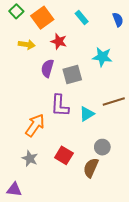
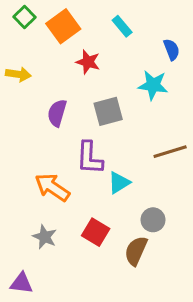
blue semicircle: (118, 20) -> (172, 50), moved
yellow arrow: (27, 44) -> (18, 74), moved
purple semicircle: (47, 68) -> (57, 113), moved
cyan triangle: (87, 114) -> (119, 183), moved
orange arrow: (35, 125) -> (52, 187), turned -90

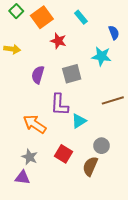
purple triangle: (21, 283) -> (22, 178), moved

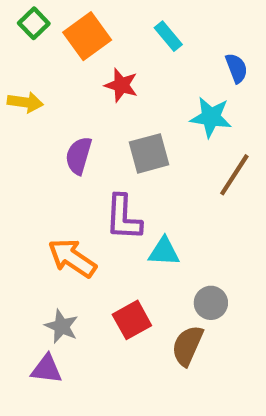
brown line: (113, 100) -> (234, 175), moved, turned -40
cyan triangle: (79, 121) -> (164, 252), turned 35
red square: (63, 154) -> (132, 320), turned 30

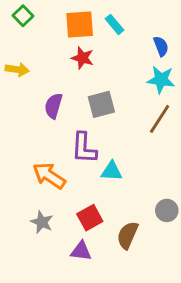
orange square: (87, 36) -> (80, 24), moved, turned 32
cyan star: (211, 117) -> (161, 80), moved
gray circle: (211, 303) -> (167, 210), moved
purple triangle: (47, 369) -> (81, 251), moved

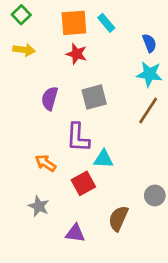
yellow arrow: (17, 70) -> (24, 50), moved
orange arrow: (49, 176) -> (46, 163), size x0.7
red square: (90, 218) -> (83, 183), moved

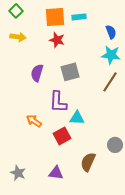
cyan rectangle: (106, 23) -> (79, 17), turned -56
gray star: (39, 206) -> (18, 173), moved

